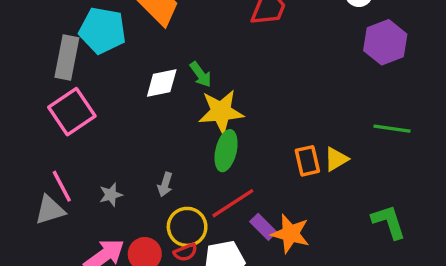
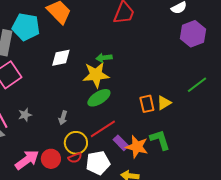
green arrow: (201, 74) -> (104, 58), moved, turned 119
green line: (392, 129) -> (197, 85), turned -45
green ellipse: (226, 151) -> (99, 98), turned 45
gray star: (111, 195) -> (25, 115), moved
green L-shape: (389, 222) -> (160, 140), moved

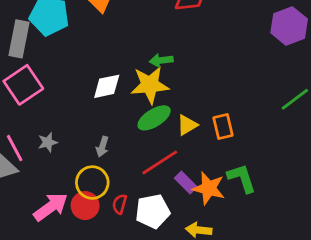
white diamond: (61, 58) -> (107, 86), moved
yellow triangle: (164, 103) -> (187, 125), moved
yellow circle: (76, 143) -> (92, 183), moved
red semicircle: (75, 158) -> (120, 204), turned 128

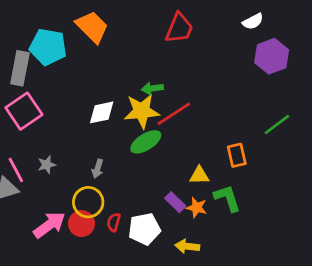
yellow triangle: (187, 125) -> (199, 175), moved, turned 30
orange rectangle: (223, 127) -> (237, 155), moved
red line: (160, 162) -> (174, 114), moved
orange star: (209, 188) -> (197, 207), size x0.7

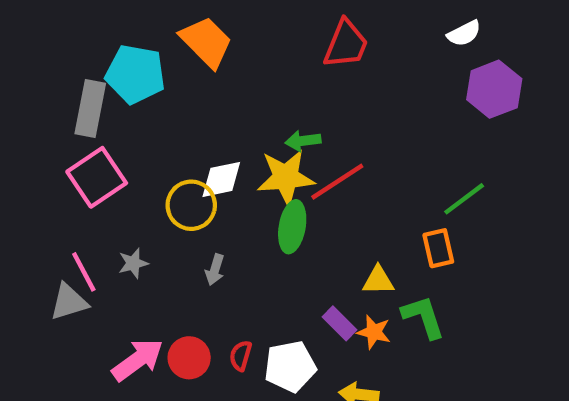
green line: (277, 124) -> (464, 199), moved
green ellipse: (146, 142) -> (292, 227), turned -48
yellow circle: (88, 202) -> (191, 205), moved

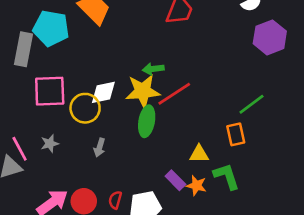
pink square: (97, 177) -> (50, 91), moved, turned 32

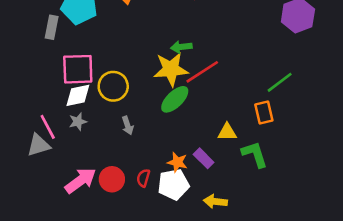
gray rectangle: (23, 49) -> (52, 27), size x0.7
white diamond: (103, 92) -> (78, 95), moved
green ellipse: (147, 121) -> (175, 99), turned 36
gray arrow: (99, 147) -> (128, 126), turned -36
orange star: (196, 185) -> (177, 162), moved

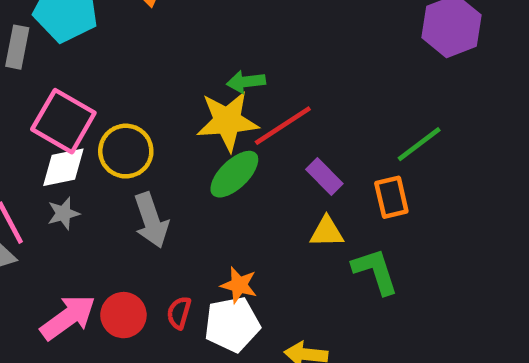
pink square: (78, 69) -> (63, 121), turned 32
gray arrow: (128, 126) -> (151, 220), size x1.6
purple rectangle: (204, 158) -> (324, 176), moved

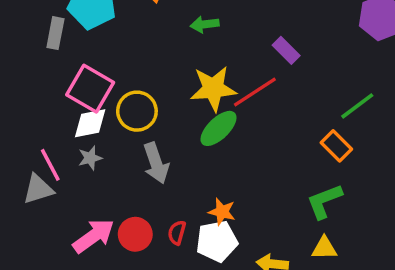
green arrow: (246, 82) -> (205, 24), moved
purple rectangle: (324, 176) -> (286, 50), moved
orange rectangle: (391, 197) -> (336, 146), turned -32
yellow triangle: (327, 232) -> (324, 248), moved
green L-shape: (375, 271) -> (324, 201), turned -93

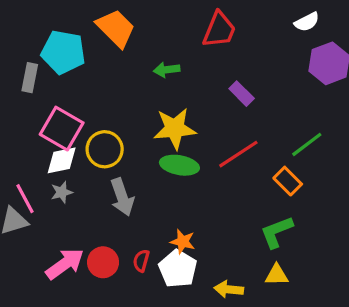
red line: (255, 92) -> (238, 154), moved
green ellipse: (218, 128) -> (179, 165), turned 54
white pentagon: (217, 241) -> (178, 269), turned -30

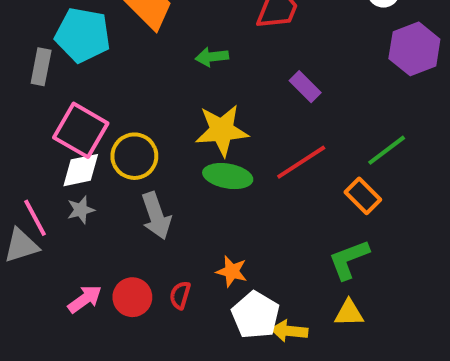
pink arrow: (65, 264) -> (85, 299), size x0.7
white pentagon: (178, 269) -> (256, 315), moved

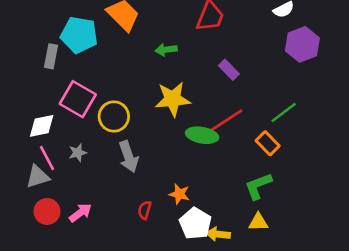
white diamond: (81, 170) -> (42, 126), moved
green ellipse: (228, 176) -> (202, 135), moved
red circle: (132, 297) -> (47, 211), moved

